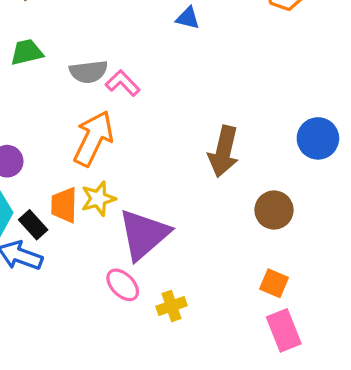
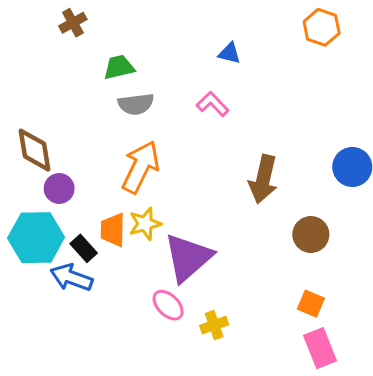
green trapezoid: (27, 52) -> (119, 67), moved
pink L-shape: (123, 83) -> (213, 104), moved

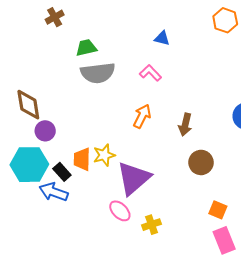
gray semicircle: (136, 104) -> (98, 73), size x1.4
orange arrow: (140, 167) -> (142, 116), moved, size x0.7
brown arrow: (263, 179) -> (185, 125), size x0.7
brown circle: (311, 235) -> (201, 162), moved

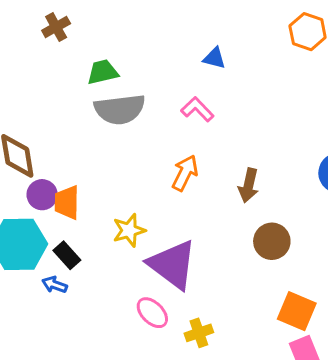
orange trapezoid: (82, 159) -> (67, 202), moved
purple triangle: (134, 178) -> (173, 265), turned -42
blue arrow: (54, 192) -> (55, 285), size x0.6
orange square: (218, 210) -> (297, 311), size x1.4

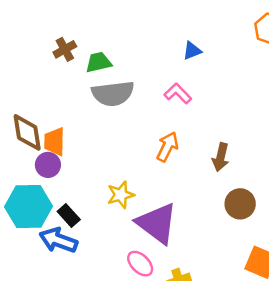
brown cross: (56, 27) -> (65, 49), moved
blue triangle: (214, 58) -> (192, 51), turned -36
orange trapezoid: (67, 202) -> (54, 142), moved
blue arrow: (55, 285) -> (58, 240), size x1.8

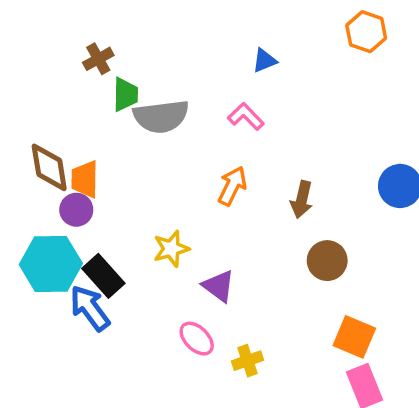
green trapezoid: (99, 62) -> (125, 94), moved, turned 104
black rectangle: (69, 216) -> (103, 276), size x1.4
purple triangle: (157, 223) -> (219, 286), size x0.6
blue arrow: (58, 240) -> (90, 308), turned 33

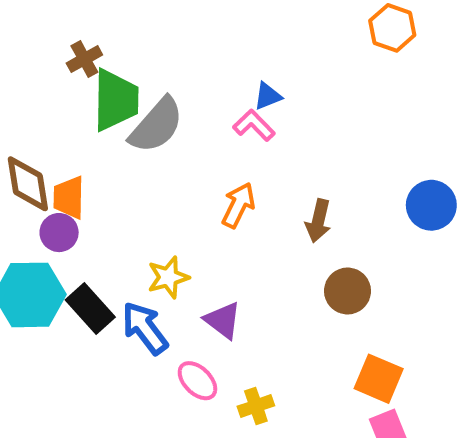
blue triangle: (264, 61) -> (268, 96), moved
green trapezoid: (125, 94) -> (116, 100), size x1.6
gray semicircle: (161, 116) -> (156, 125), turned -42
blue arrow: (90, 308) -> (145, 328), moved

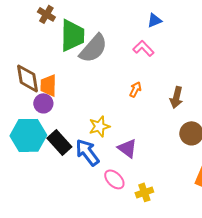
brown cross: (84, 59) -> (46, 14), moved, turned -30
blue triangle: (268, 96) -> (154, 20), moved
orange arrow: (238, 205) -> (135, 89), size x0.7

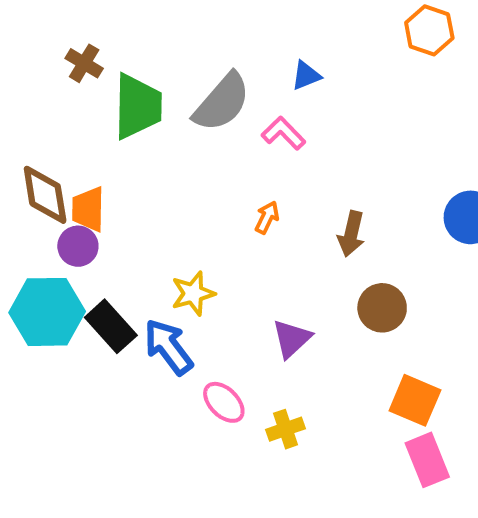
gray semicircle: (93, 48) -> (222, 102), moved
purple triangle: (127, 148) -> (292, 339), moved, turned 40

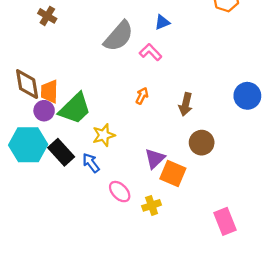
green trapezoid: (138, 106) -> (75, 109), moved, turned 45
blue arrow: (168, 347) -> (91, 163), size x0.7
orange square: (415, 400) -> (173, 173), moved

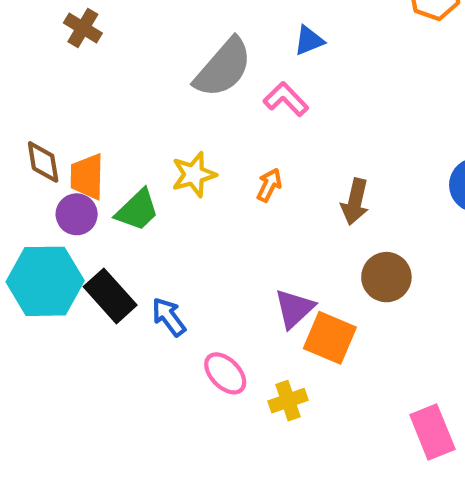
brown diamond: (27, 84) -> (43, 162), size x0.7
green trapezoid: (75, 109) -> (137, 210), size x0.7
yellow star: (104, 135) -> (194, 175), moved

